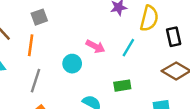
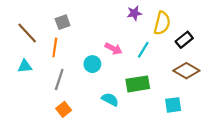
black rectangle: (174, 37) -> (184, 40), turned 63
green rectangle: (122, 86) -> (138, 84), size x1.5

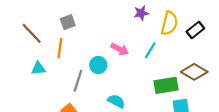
black rectangle: (184, 40) -> (195, 30), moved
cyan triangle: (25, 66) -> (38, 68), moved
gray line: (59, 80) -> (78, 81), moved
green rectangle: (138, 84) -> (166, 85), moved

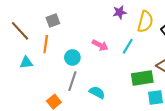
cyan circle: (98, 65) -> (72, 57), moved
gray line: (78, 81) -> (72, 81), moved

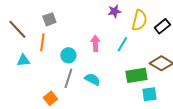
pink arrow: (100, 45) -> (95, 43), turned -119
cyan semicircle: (97, 92) -> (92, 79), moved

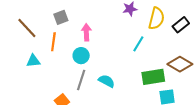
pink arrow: (95, 43) -> (86, 32), moved

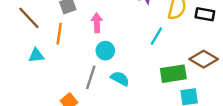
black rectangle: (181, 25) -> (205, 14), turned 49
cyan circle: (81, 56) -> (105, 51), moved

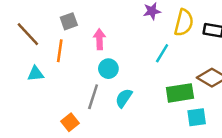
cyan semicircle: (120, 79) -> (124, 98), turned -84

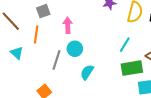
cyan line: (162, 53) -> (125, 45), moved
cyan triangle: (36, 74) -> (17, 53), turned 48
gray line: (93, 97) -> (57, 60), moved

